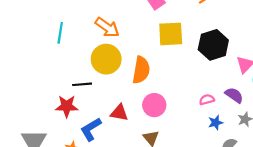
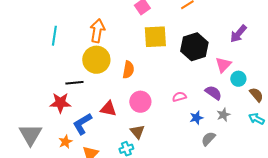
orange arrow: (107, 27) -> (97, 31), turned -115
orange semicircle: (141, 70) -> (128, 70), size x0.7
pink semicircle: (207, 100) -> (179, 97), moved

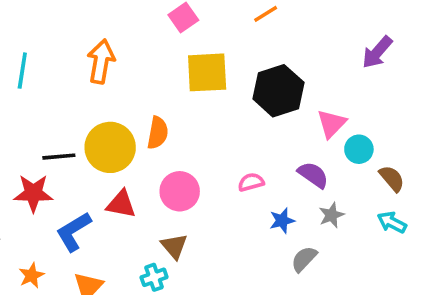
purple arrow: (238, 34) -> (377, 52), moved
yellow circle: (96, 60) -> (110, 147), moved
orange star: (65, 142) -> (31, 275), moved

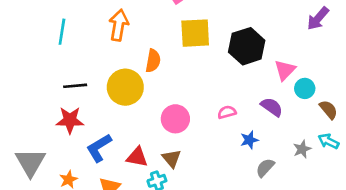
orange semicircle: (158, 133) -> (153, 61), moved
black line: (59, 157) -> (75, 86), moved
red triangle: (121, 204) -> (137, 157), moved
gray star: (331, 215) -> (302, 149), moved

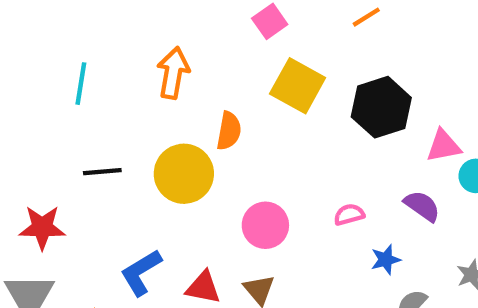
yellow square: (195, 33) -> (298, 86), turned 32
pink triangle: (285, 70) -> (444, 146), turned 35
red star: (70, 120) -> (42, 227), moved

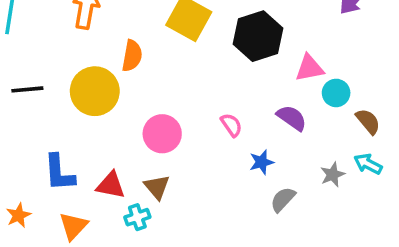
pink semicircle: (349, 215) -> (231, 125), turned 70
blue L-shape: (141, 272) -> (59, 173), turned -63

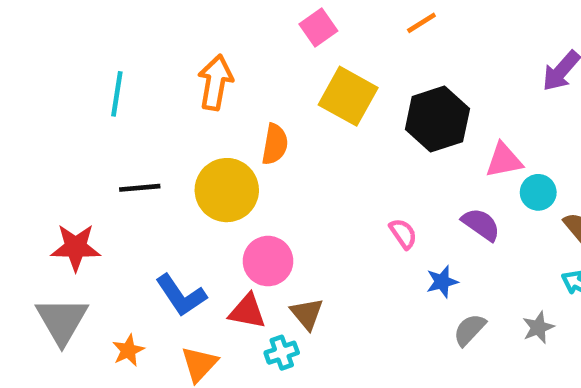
pink circle: (162, 134) -> (268, 261), moved
blue L-shape: (59, 173) -> (181, 295), turned -30
gray star: (333, 175) -> (538, 327), moved

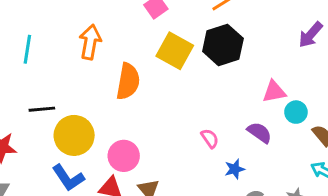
black hexagon: (437, 119) -> (223, 45), moved
orange semicircle: (275, 144) -> (128, 81), size x1.4
yellow circle: (227, 190) -> (74, 135), moved

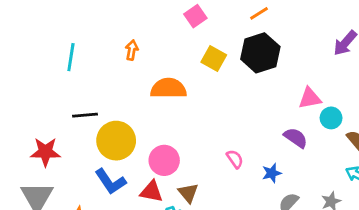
orange arrow: (90, 42) -> (132, 50), size x0.6
yellow square: (175, 51) -> (214, 59), size x0.7
orange semicircle: (128, 81) -> (168, 88), turned -100
pink semicircle: (210, 138) -> (235, 159), moved

